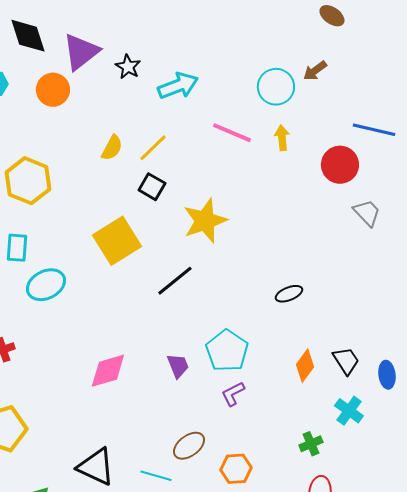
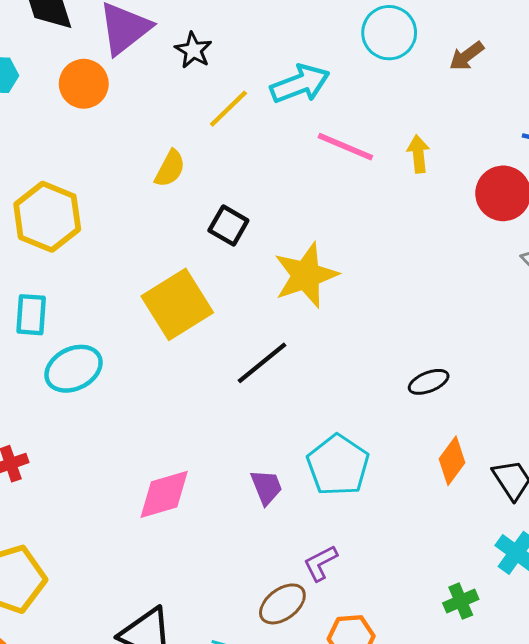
cyan arrow: (178, 86) -> (300, 84), moved
cyan circle: (276, 87) -> (389, 33), moved
yellow line: (153, 148) -> (228, 109), moved
orange diamond: (305, 366) -> (452, 461), moved
purple L-shape: (233, 394) -> (320, 563), moved

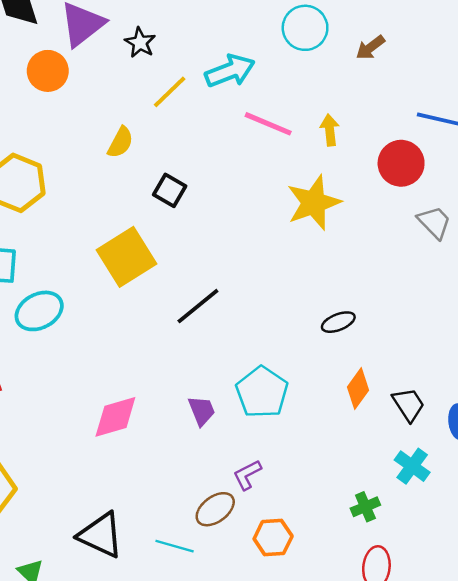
yellow star: (306, 275) -> (314, 203), moved

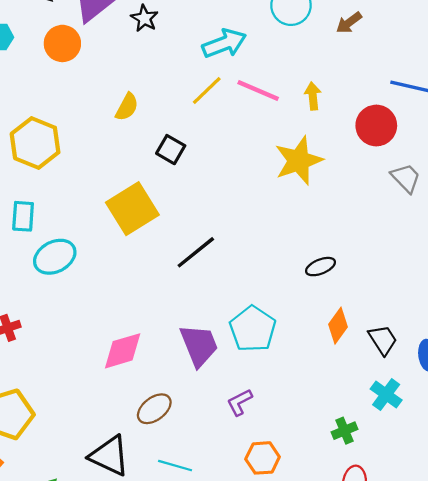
yellow line: (170, 92) -> (207, 91), moved
purple trapezoid: (202, 411) -> (199, 345), size x1.6
brown ellipse: (215, 509) -> (154, 409), moved

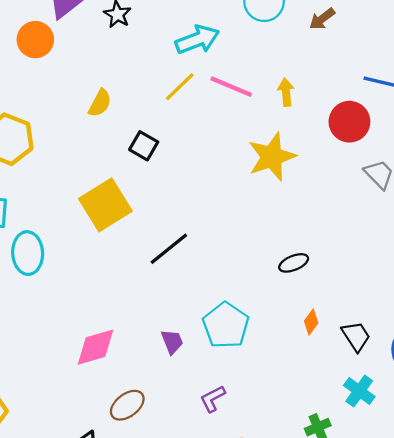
cyan ellipse: (55, 257) -> (28, 253), turned -66
orange diamond: (338, 326) -> (311, 322), size x0.7
purple trapezoid: (199, 345) -> (172, 342), size x0.6

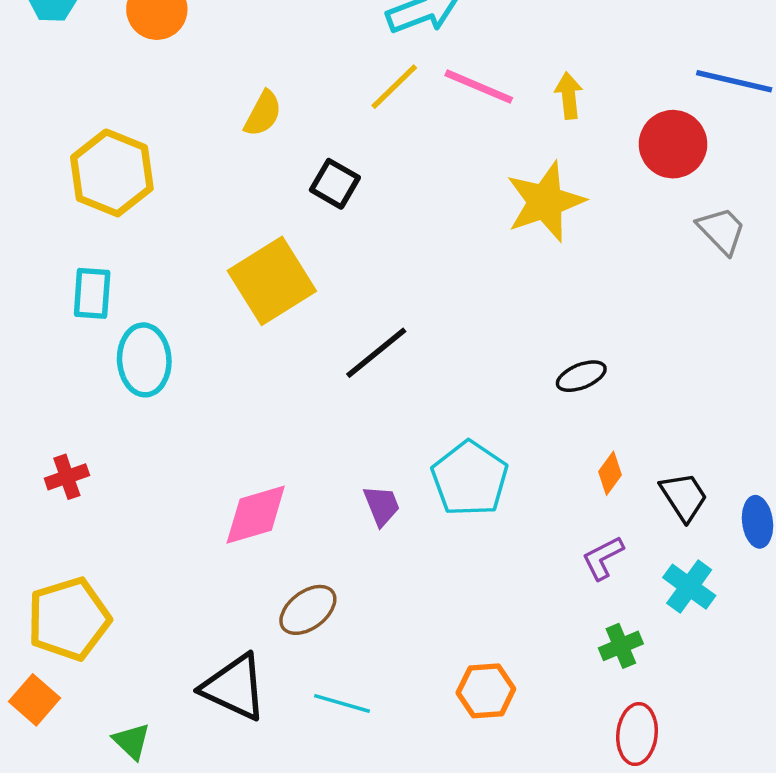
purple L-shape: (213, 399) -> (603, 558), moved

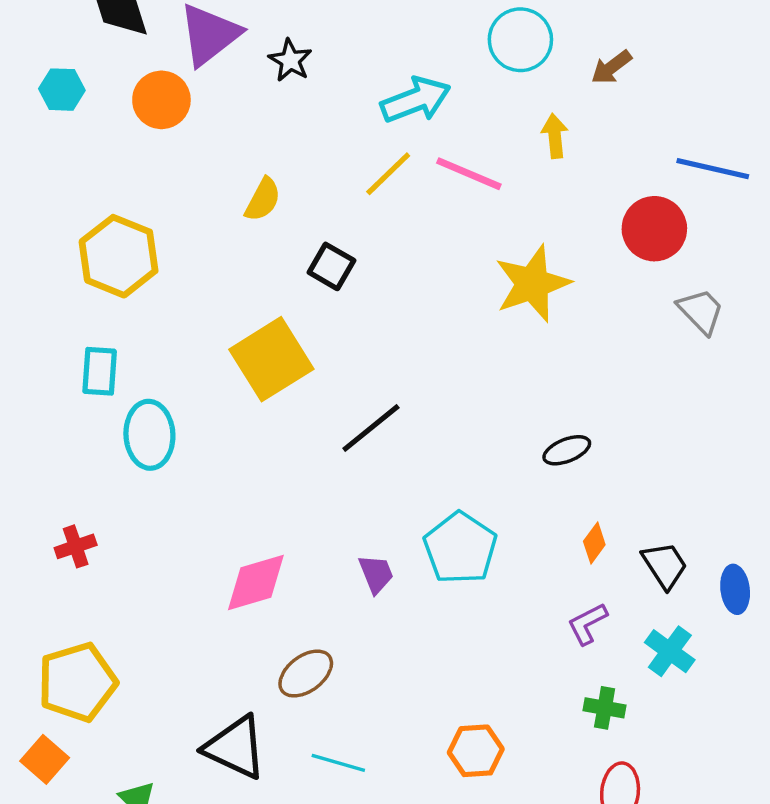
yellow arrow: (569, 96) -> (555, 136), moved
green cross: (621, 646) -> (605, 708), turned 33

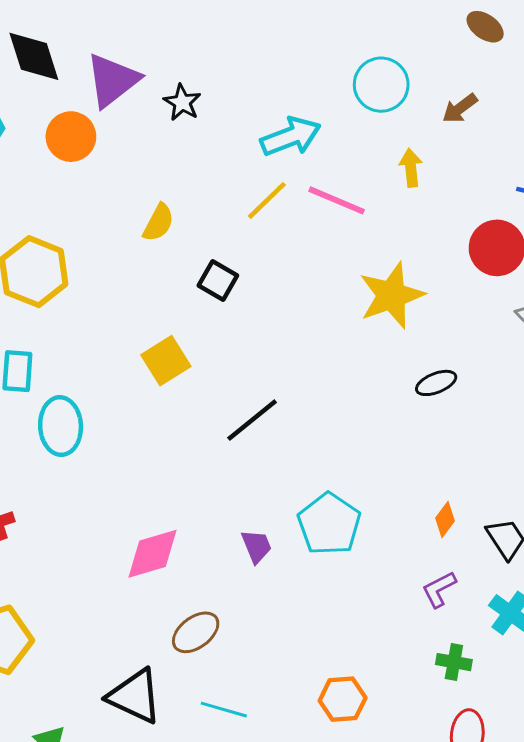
yellow square: (271, 359) -> (166, 361), size x0.7
black ellipse: (567, 450) -> (436, 383), moved

